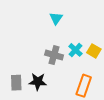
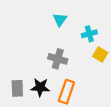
cyan cross: (75, 50) -> (89, 34), moved, turned 32
orange rectangle: (84, 86) -> (66, 92), moved

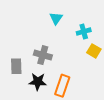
gray cross: (58, 59) -> (43, 55), moved
gray rectangle: (17, 88) -> (16, 66), moved

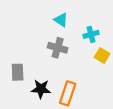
cyan triangle: (56, 18) -> (61, 20), turned -32
gray cross: (43, 55) -> (58, 48), moved

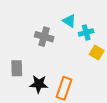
cyan triangle: (61, 20) -> (69, 21), moved
gray cross: (58, 48) -> (44, 37), moved

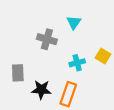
cyan triangle: (69, 21) -> (74, 22), turned 32
cyan cross: (86, 32) -> (77, 63), moved

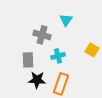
cyan cross: (77, 63) -> (58, 56), moved
gray rectangle: (18, 73) -> (28, 60), moved

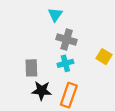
cyan triangle: (66, 20) -> (55, 15), moved
gray cross: (42, 35) -> (67, 40), moved

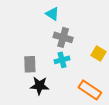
cyan triangle: (55, 15) -> (52, 14), turned -32
orange rectangle: (69, 95) -> (90, 90), moved, turned -75

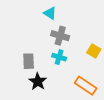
cyan cross: (62, 60) -> (59, 57), turned 32
black star: (39, 86) -> (38, 82), turned 30

